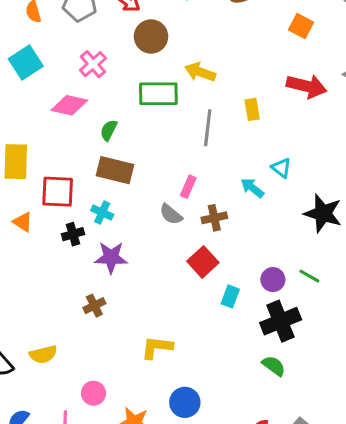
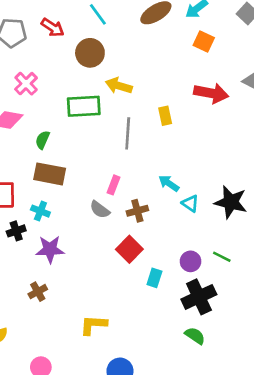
brown circle: (151, 37) -> (90, 53), moved
cyan triangle: (281, 168) -> (190, 203), moved

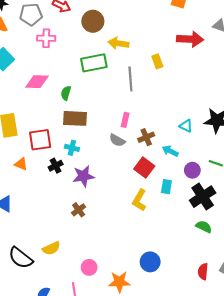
pink cross: (26, 84) -> (46, 38), moved, turned -36
cyan arrow: (169, 183) -> (170, 151), moved
yellow L-shape: (93, 325) -> (139, 200), moved, turned -55

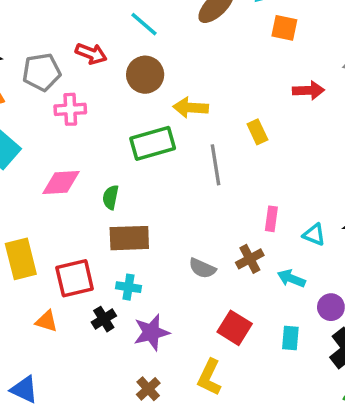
red arrow: (190, 39) -> (308, 90), size x0.7
pink rectangle: (125, 120) -> (271, 219), moved
red square: (144, 168) -> (235, 328), moved
yellow L-shape: (139, 200) -> (209, 377), moved

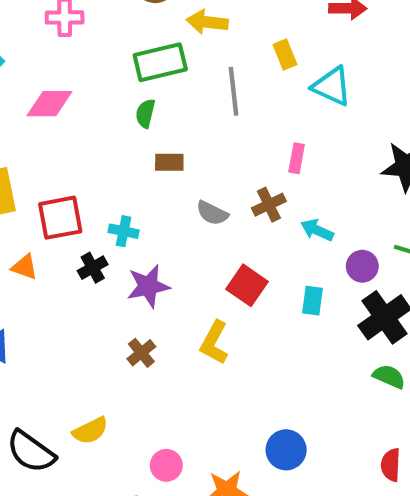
green semicircle: (111, 197) -> (145, 113), moved
cyan triangle: (314, 235) -> (332, 86), moved, size x1.5
brown rectangle: (129, 238) -> (169, 162), moved, size x0.6

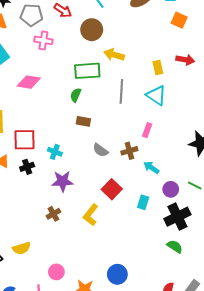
yellow rectangle: (285, 55) -> (158, 68), moved
cyan triangle: (332, 86) -> (156, 95), moved
black cross: (93, 268) -> (27, 167), moved

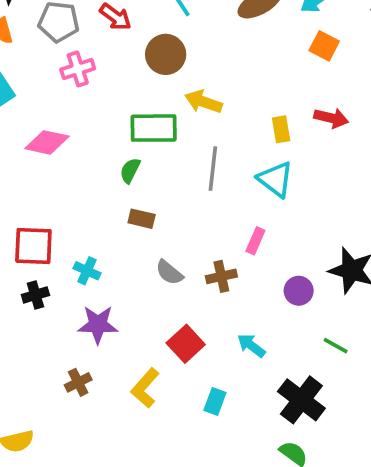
pink cross: (43, 40) -> (78, 69), turned -30
cyan arrow: (151, 168) -> (251, 345), moved
purple circle: (171, 189) -> (299, 291), moved
cyan rectangle: (143, 202) -> (215, 401), moved
black cross: (177, 217) -> (301, 400), turned -30

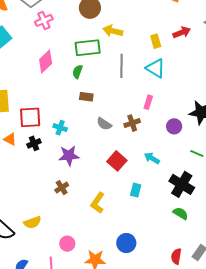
red arrow: (331, 118) -> (182, 32), turned -30
pink diamond: (47, 142) -> (46, 61), moved, turned -50
yellow L-shape: (145, 388) -> (98, 203), moved

